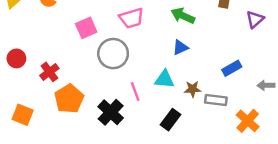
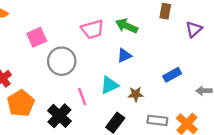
pink trapezoid: (131, 18) -> (92, 29), moved
cyan triangle: (164, 79) -> (110, 85), turned -30
gray rectangle: (216, 100) -> (157, 120), moved

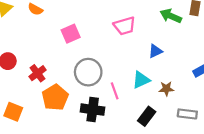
green arrow: (127, 26) -> (171, 16), moved
gray circle: (62, 61) -> (88, 72), moved
black cross: (59, 116) -> (93, 110), turned -35

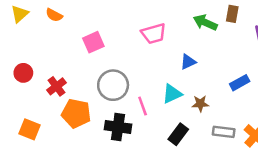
orange pentagon: (55, 97) -> (76, 113), turned -30

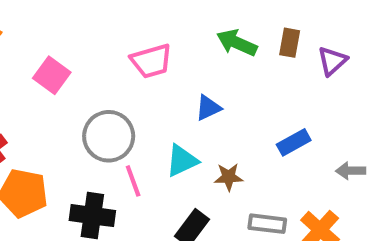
brown rectangle: (232, 14) -> (290, 43), moved
pink square: (93, 42) -> (52, 75), turned -30
gray circle: (113, 85) -> (109, 136), moved

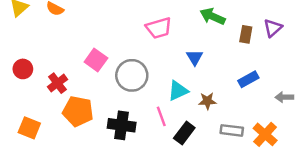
brown rectangle: (290, 43) -> (246, 34), moved
pink square: (52, 75) -> (96, 60), moved
blue triangle: (208, 108) -> (195, 57), turned -36
pink line: (133, 181) -> (161, 116), moved

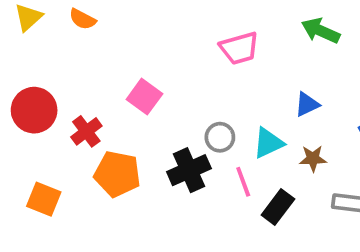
blue triangle: (195, 57) -> (307, 104), moved, turned 36
red circle: (23, 69) -> (34, 110), size x1.5
gray circle: (132, 75) -> (220, 137), moved, size x0.6
black cross: (122, 125) -> (189, 170), moved, turned -32

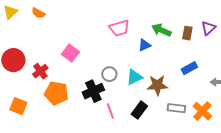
green arrow: (321, 31) -> (161, 30), moved
blue triangle: (307, 104) -> (144, 45), moved
brown star: (313, 159) -> (157, 85), size x1.5
pink line: (243, 182) -> (110, 111), moved

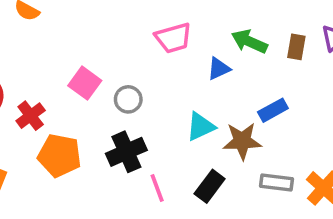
blue rectangle: (189, 68) -> (273, 110), moved
gray circle: (109, 74) -> (128, 99), moved

